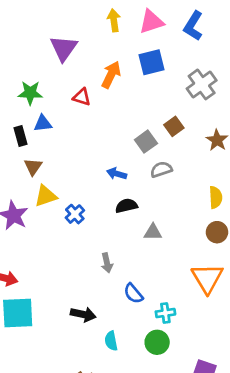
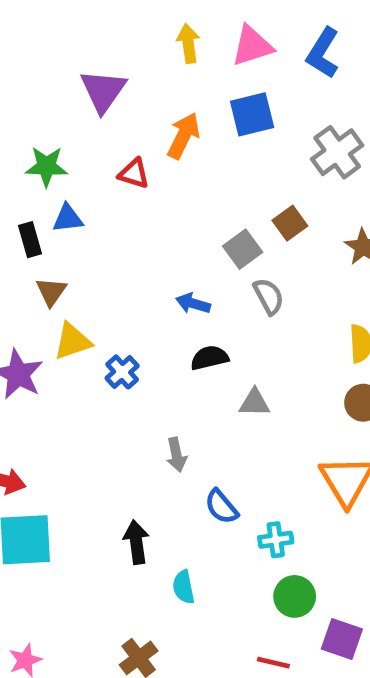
gray semicircle: (161, 169) -> (269, 296), turned 80
black arrow: (83, 314) -> (136, 542), turned -110
green circle: (157, 342) -> (295, 596), moved

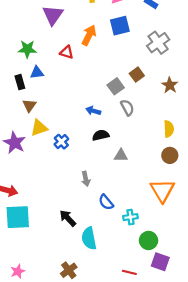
black arrow: (136, 542) -> (68, 218), turned -36
cyan semicircle: (184, 587) -> (89, 238), size x1.5
green circle: (295, 596) -> (149, 240), moved

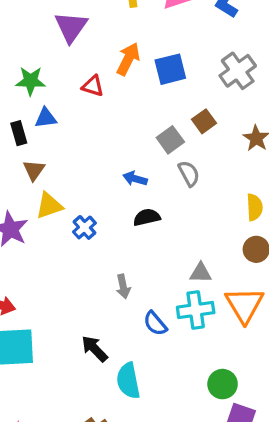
blue square: (120, 26) -> (170, 69), moved
gray triangle: (121, 155) -> (201, 273), moved
cyan cross: (130, 217) -> (196, 310), moved, size x1.5

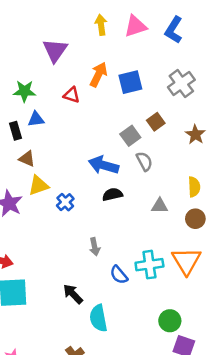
brown triangle: (34, 170) -> (27, 159), turned -42
blue arrow: (135, 179) -> (104, 165), size x1.6
gray triangle: (201, 273) -> (160, 206), moved

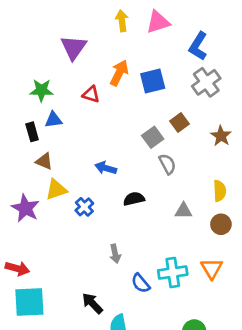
blue L-shape: (174, 30) -> (198, 46), moved
blue arrow: (104, 165) -> (106, 168), moved, size x0.7
orange triangle: (186, 261) -> (212, 268), size x0.7

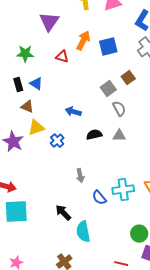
blue triangle: (54, 120) -> (36, 84), moved, turned 40
gray triangle: (183, 211) -> (119, 136), moved

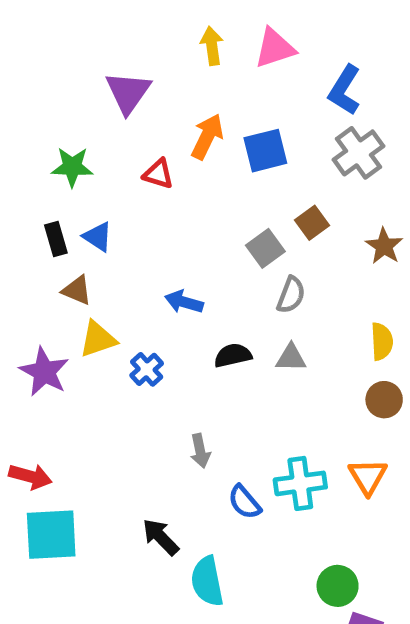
gray semicircle: (119, 109) -> (291, 295), turned 49

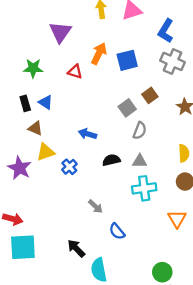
gray cross: (359, 153) -> (172, 61), turned -30
gray arrow: (200, 451) -> (95, 206), turned -35
cyan cross: (300, 483) -> (144, 188), moved

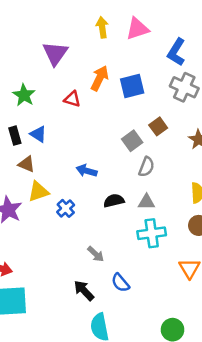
green star: (33, 68) -> (24, 95), turned 30
black arrow: (76, 248) -> (84, 291), moved

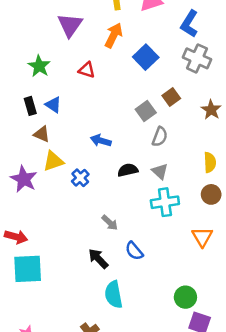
orange arrow: (100, 78) -> (114, 35), moved
blue square: (132, 86) -> (146, 57), turned -30
gray triangle: (146, 202) -> (160, 171), turned 42

